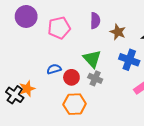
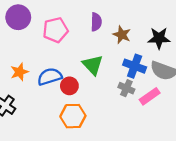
blue semicircle: (54, 69) -> (50, 77), size x1.5
gray cross: (95, 78) -> (126, 88), moved
orange star: (27, 89) -> (19, 72), moved

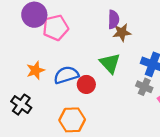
pink pentagon: (55, 30) -> (56, 28), moved
brown star: (122, 35) -> (122, 32), moved, turned -30
orange hexagon: (73, 116) -> (72, 120), moved

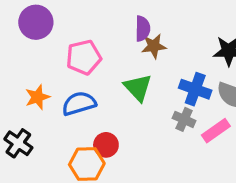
pink pentagon: (56, 28) -> (84, 57), moved
red circle: (86, 84) -> (106, 145), moved

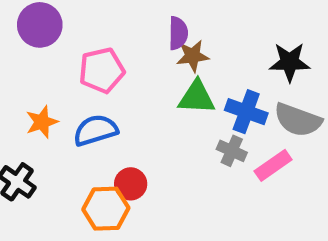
green triangle: (138, 88) -> (197, 97), moved, turned -44

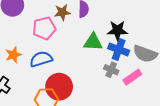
brown star: (193, 56) -> (62, 12), moved
black star: (290, 62) -> (118, 30), moved
red circle: (131, 184) -> (59, 87), size x1.6

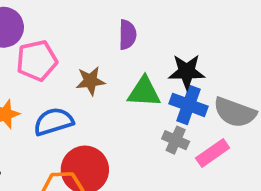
brown star: (62, 12) -> (90, 81), moved
pink pentagon: (44, 28) -> (37, 61), moved

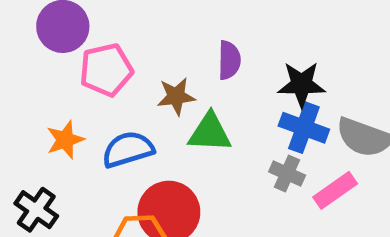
purple semicircle: (127, 35) -> (229, 60), moved
green triangle: (144, 92) -> (210, 133), moved

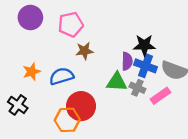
purple semicircle: (229, 60) -> (127, 61), moved
pink pentagon: (106, 70) -> (71, 24), moved
green triangle: (210, 133) -> (117, 82), moved

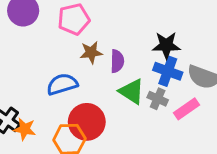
purple semicircle: (127, 61) -> (117, 61), moved
orange star: (32, 72) -> (25, 129), moved, turned 30
green triangle: (117, 82) -> (132, 92), turned 30

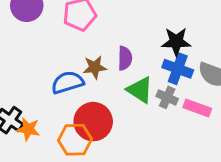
brown star: (91, 52) -> (95, 67), moved
pink rectangle: (187, 109) -> (197, 108), turned 55

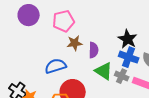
black star: (176, 42) -> (128, 39), turned 30
brown star: (95, 67) -> (75, 43), moved

